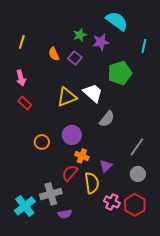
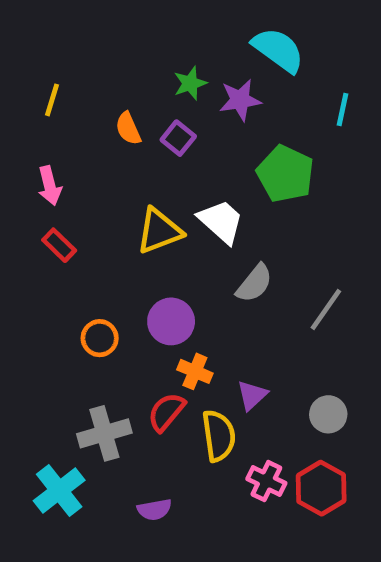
green pentagon: (120, 73) -> (285, 174), turned -30
gray line: (137, 147) -> (326, 310), moved
gray cross: (51, 194) -> (104, 433), moved

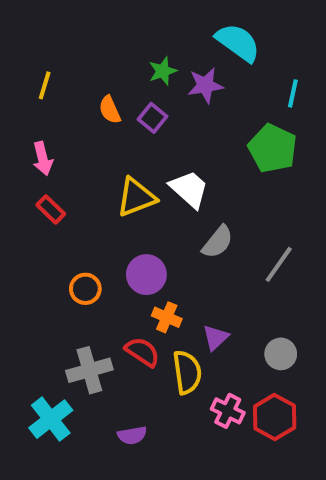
green pentagon: (285, 174) -> (273, 148), moved
red semicircle: (166, 412) -> (142, 352), turned 84

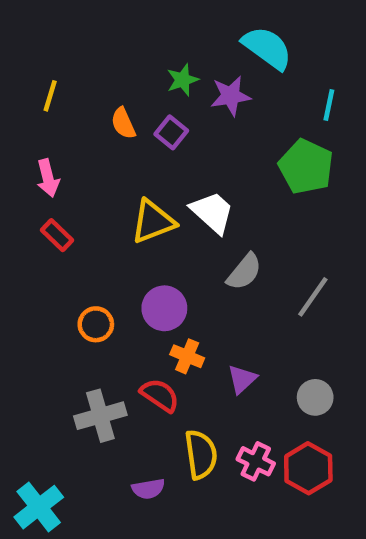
yellow semicircle: (187, 372) -> (201, 455), moved
cyan cross: (51, 419) -> (39, 507), moved

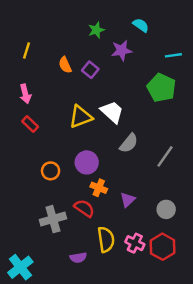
cyan semicircle: (267, 48) -> (141, 25), size x0.6
green star: (183, 80) -> (96, 30), moved
cyan line: (329, 105) -> (173, 55), turned 70

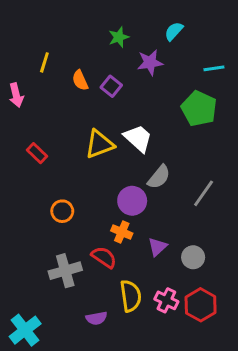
cyan semicircle: (141, 25) -> (174, 31), turned -84
yellow line: (26, 50) -> (44, 62), moved
pink arrow: (25, 94) -> (16, 95), moved
purple circle: (87, 162) -> (132, 201), moved
gray circle: (166, 209) -> (193, 257), moved

